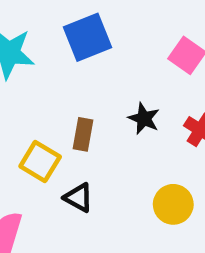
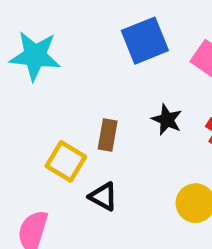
blue square: (87, 37) -> (145, 41), moved

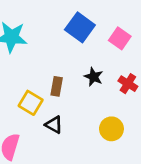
blue square: (145, 41) -> (80, 27), turned -32

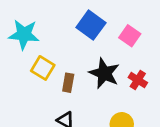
black star: (94, 77) -> (104, 73), size x1.6
yellow square: (31, 103) -> (43, 68), moved

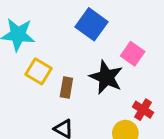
pink square: (130, 36) -> (133, 54), moved
red cross: (138, 80) -> (143, 110), moved

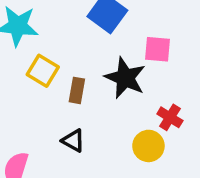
pink square: (133, 54) -> (157, 49), turned -30

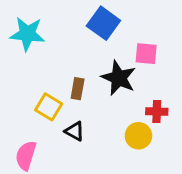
yellow square: (43, 71) -> (49, 107), moved
red cross: (170, 117) -> (157, 111), turned -30

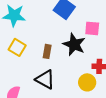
yellow square: (49, 107) -> (17, 47), moved
black triangle: (75, 131) -> (45, 79), size x1.5

